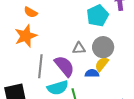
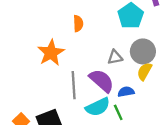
orange semicircle: (31, 12) -> (78, 23), moved, turned -112
blue semicircle: (92, 73) -> (126, 92), moved

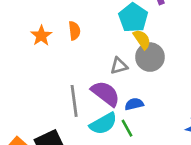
orange star: (51, 53) -> (41, 36), moved, size x0.7
yellow semicircle: (144, 71) -> (142, 39), moved, turned 120

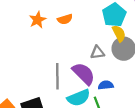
orange semicircle: (74, 31) -> (65, 19), turned 72

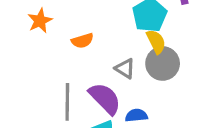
orange semicircle: (65, 19) -> (82, 41), moved
gray triangle: (97, 52) -> (125, 69), turned 40

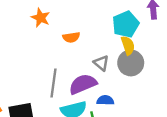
orange star: (40, 21) -> (41, 18), turned -30
purple semicircle: (105, 98) -> (83, 84), turned -76

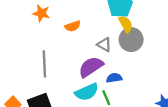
gray line: (54, 83) -> (44, 64), moved

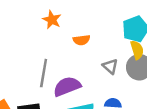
purple semicircle: (91, 67) -> (67, 86), moved

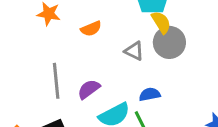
purple semicircle: (67, 86) -> (89, 89), size x0.7

